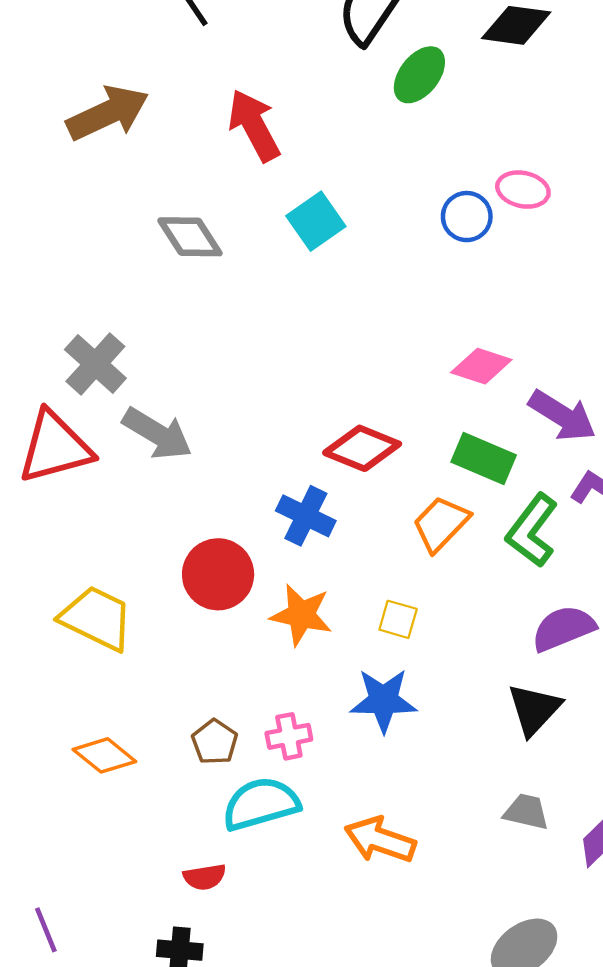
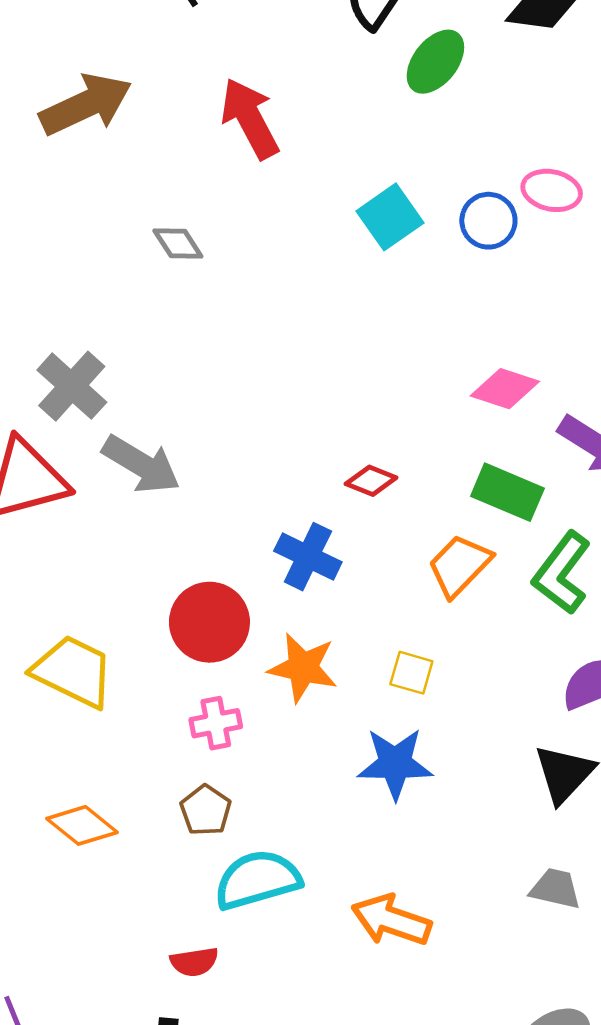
cyan square: (316, 221) -> (390, 217), moved
gray diamond: (190, 237) -> (178, 243), size x0.7
red diamond: (362, 448) -> (371, 481), size x0.6
pink cross: (289, 736) -> (216, 723), moved

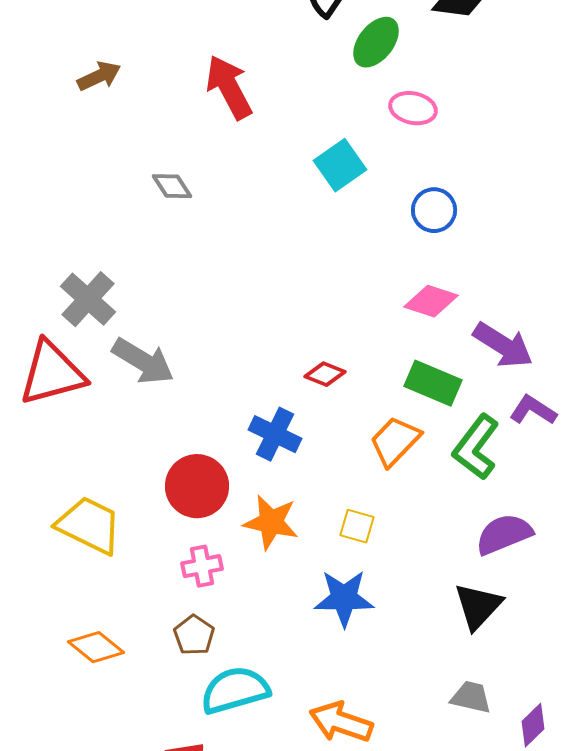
brown arrow: (86, 105) -> (99, 76), size x0.6
pink ellipse: (552, 190) -> (413, 108), moved
blue circle: (488, 221) -> (434, 210), moved

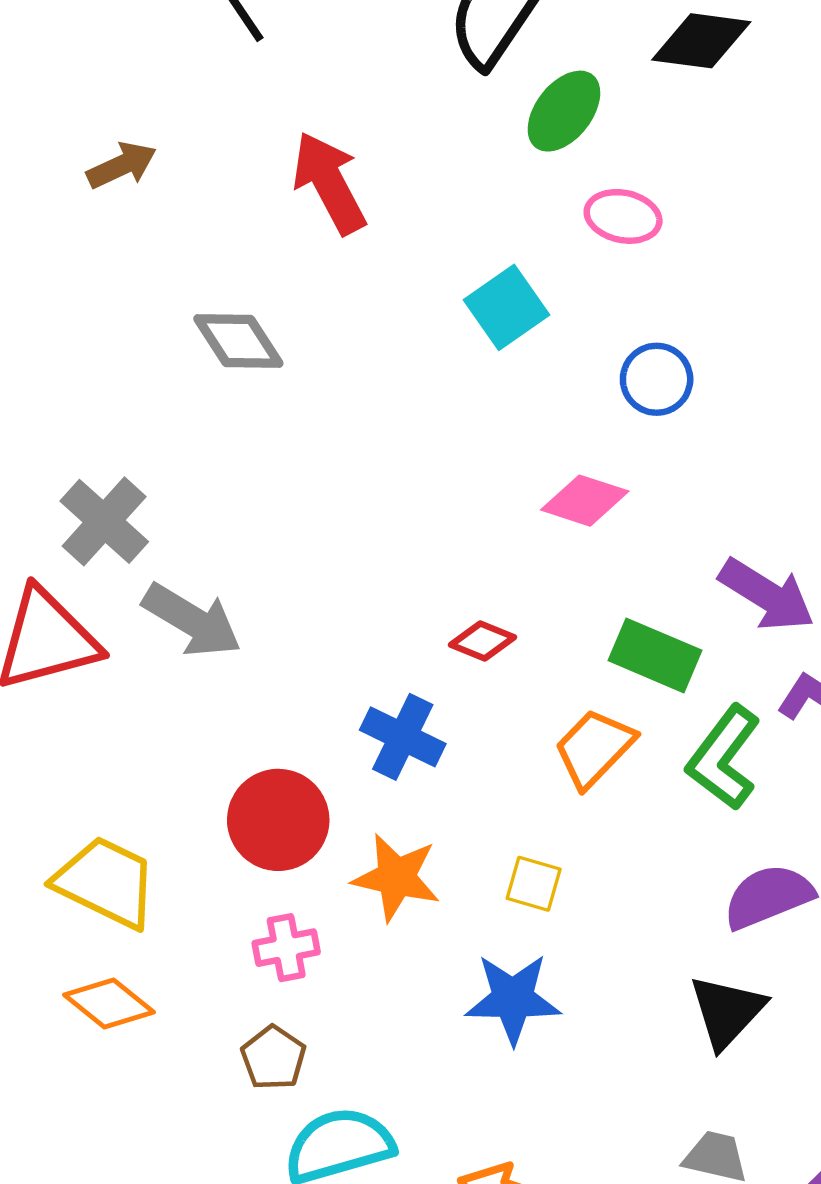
gray diamond: (172, 186) -> (238, 341), size x1.4
pink diamond: (431, 301) -> (585, 501), moved
orange diamond: (96, 647) -> (109, 1003), moved

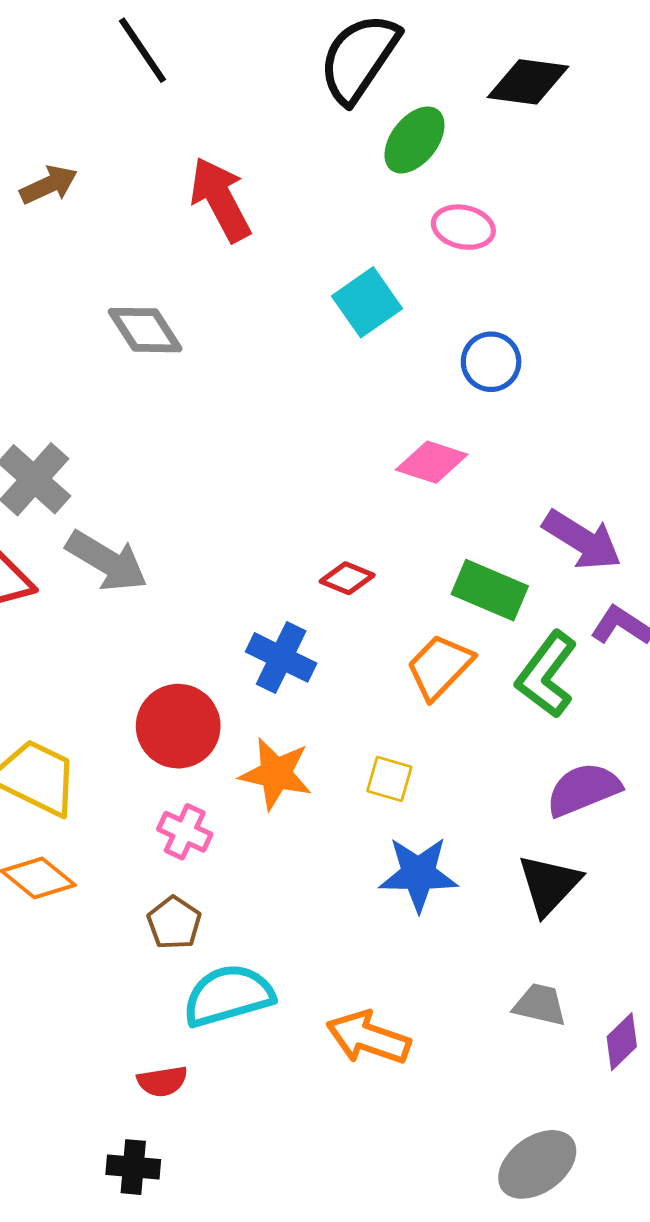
pink cross: (286, 948) -> (185, 832), turned 36
blue star: (513, 999) -> (418, 874), moved

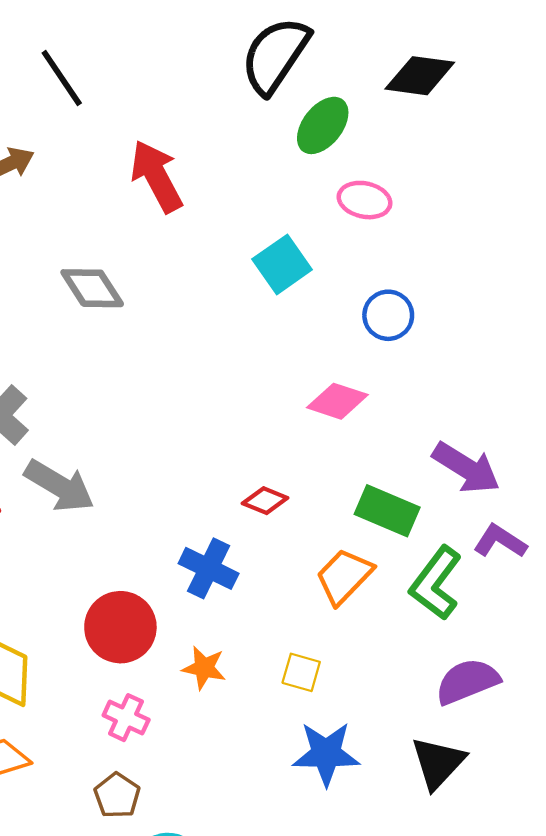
black line: (143, 50) -> (62, 78), moved
orange star: (276, 774) -> (204, 668), size x0.7

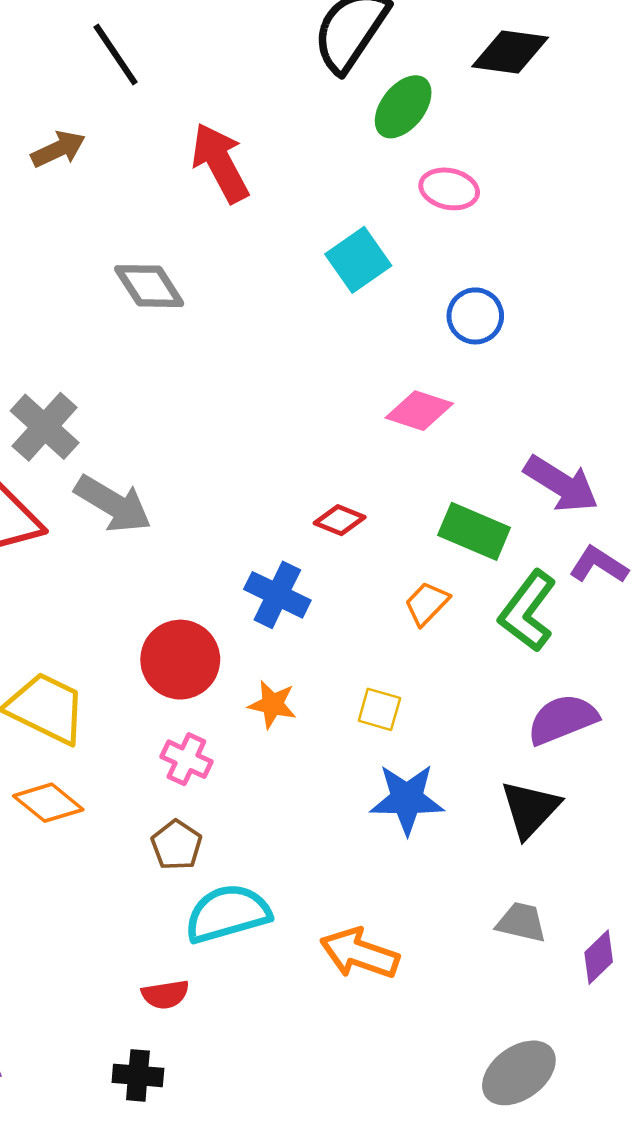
orange trapezoid: (344, 576) -> (427, 604), size x0.7

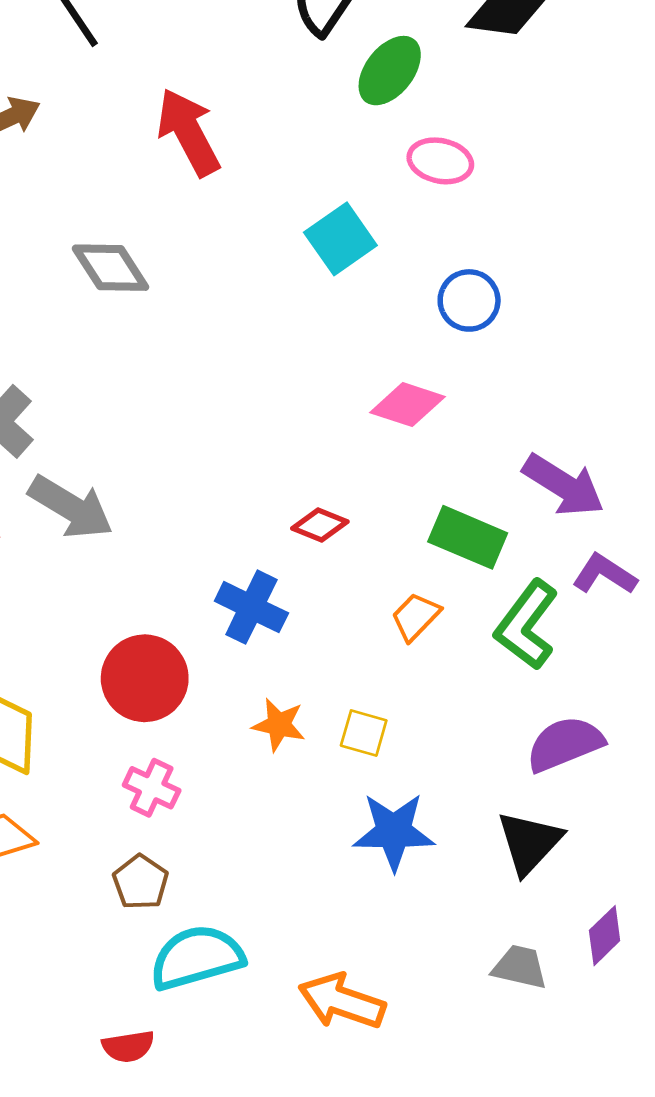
orange star: (272, 704) -> (279, 725), moved
purple diamond: (599, 957) -> (605, 936), moved

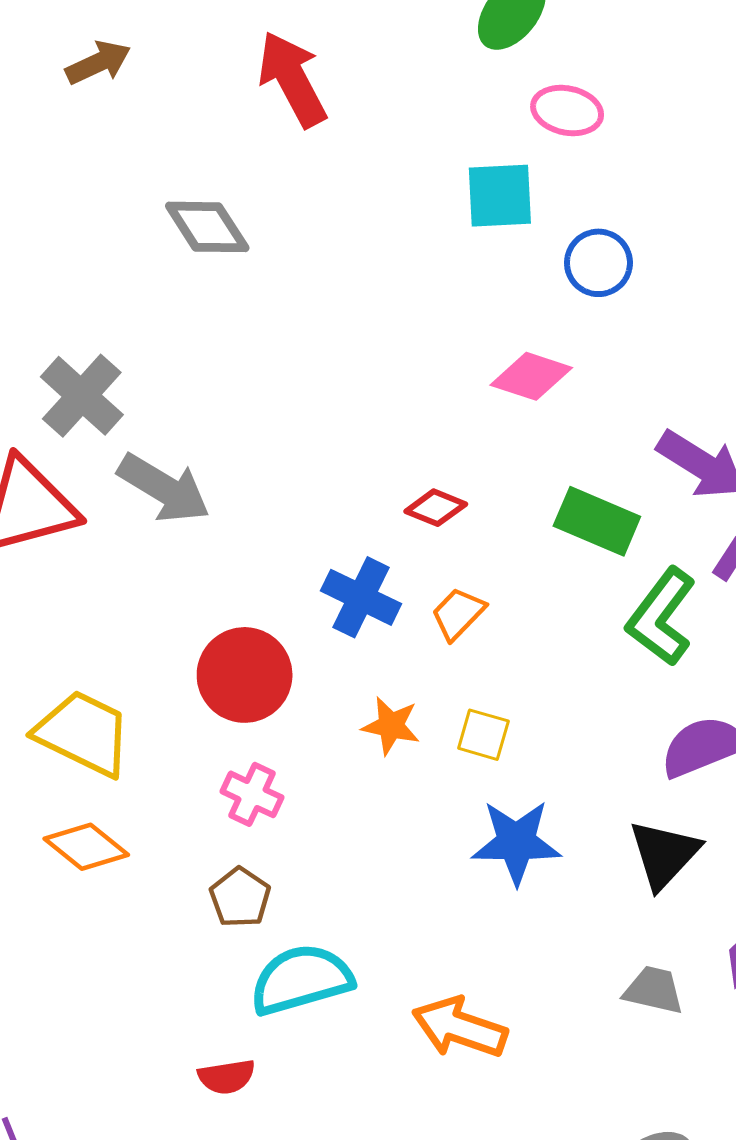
cyan square: (340, 239) -> (500, 196), moved, turned 32
orange trapezoid: (416, 617) -> (458, 614), moved

